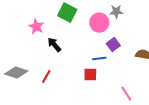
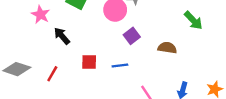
blue line: (99, 59) -> (120, 65), moved
red square: (90, 75) -> (89, 62), moved

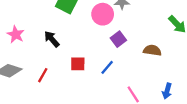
pink star: (41, 15) -> (16, 35), moved
blue line: (120, 65) -> (107, 67), turned -42

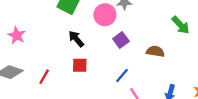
black arrow: (52, 39) -> (76, 39), moved
blue line: (107, 67) -> (122, 76), moved

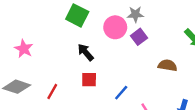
purple square: (121, 40) -> (139, 37), moved
blue line: (122, 76) -> (121, 93), moved

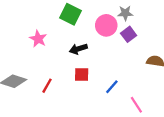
pink star: (24, 49) -> (38, 39), moved
black arrow: (86, 52) -> (78, 49), turned -66

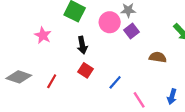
black arrow: (78, 49) -> (82, 45), turned -84
red square: (82, 75) -> (86, 70), turned 32

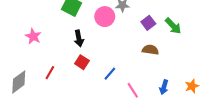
purple square: (131, 31) -> (148, 23), moved
pink star: (43, 35) -> (33, 36), moved
gray diamond: (19, 77) -> (19, 82), moved, turned -55

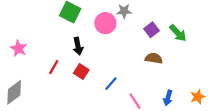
pink star: (33, 36) -> (19, 48), moved
red line: (50, 73) -> (54, 67), moved

